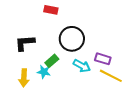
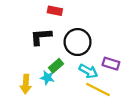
black L-shape: (25, 43) -> (41, 37), moved
yellow line: (111, 76) -> (98, 89), moved

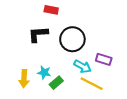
green rectangle: (56, 66) -> (56, 83), moved

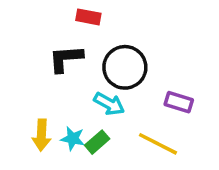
cyan arrow: (83, 66) -> (109, 104), moved
cyan star: (44, 73) -> (73, 139), moved

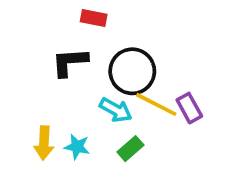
purple rectangle: (179, 102) -> (189, 108), turned 44
green rectangle: (97, 142) -> (130, 149), moved
yellow line: (158, 144) -> (156, 104), moved

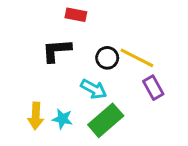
black circle: (132, 71) -> (107, 58), size x0.6
yellow line: (156, 104) -> (137, 58), moved
green rectangle: (130, 149) -> (106, 120), size x1.6

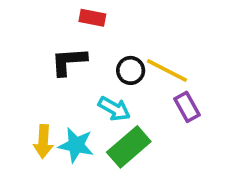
cyan star: (63, 119) -> (76, 145), size x1.4

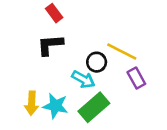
red rectangle: (92, 18) -> (54, 13), moved, turned 42
black circle: (131, 70) -> (97, 62), moved

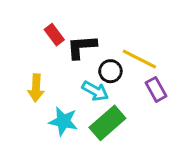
red rectangle: (54, 13) -> (54, 35), moved
black L-shape: (50, 45) -> (82, 47), moved
yellow arrow: (32, 103) -> (36, 88), moved

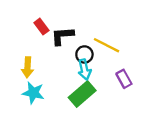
purple rectangle: (156, 89) -> (124, 79), moved
cyan arrow: (95, 91) -> (84, 70), moved, turned 48
cyan star: (63, 121) -> (33, 93), moved

